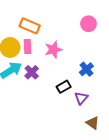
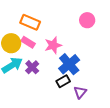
pink rectangle: (28, 46) -> (28, 42), turned -56
blue cross: (86, 69) -> (69, 64), moved, size x1.5

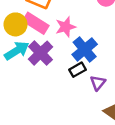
pink rectangle: (28, 42) -> (36, 23), size x1.5
purple cross: (32, 67) -> (41, 53), size x1.5

